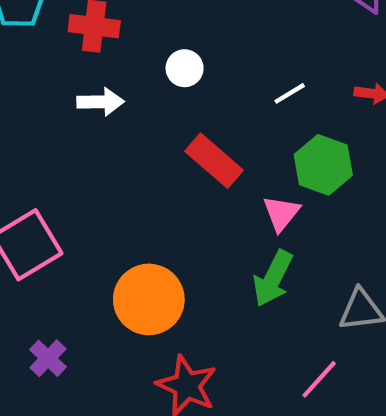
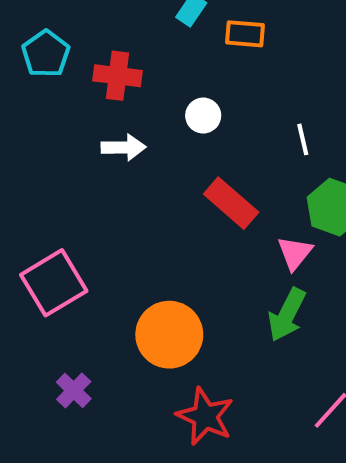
white line: (290, 93) -> (303, 139), turned -72

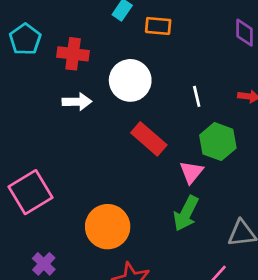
white circle: (203, 116) -> (130, 80), size x1.8

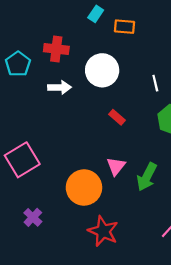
cyan pentagon: (25, 39) -> (18, 64), moved
red rectangle: (149, 139) -> (117, 117), size x0.6
pink triangle: (191, 172) -> (116, 166), moved

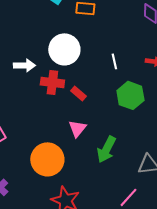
red cross: (56, 49) -> (52, 82), moved
pink triangle: (116, 166) -> (77, 128), moved

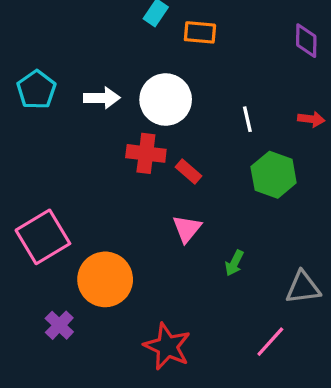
white arrow: (24, 65) -> (102, 98), moved
green arrow: (106, 149) -> (234, 263), size x0.6
orange circle: (47, 159) -> (105, 279), moved

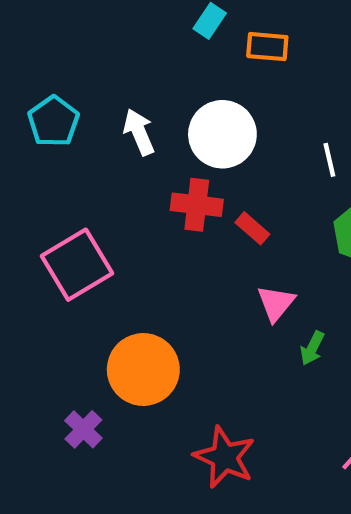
white arrow: (102, 98) -> (139, 132), turned -112
pink triangle: (187, 229) -> (276, 303), moved
pink square: (43, 237) -> (77, 265), moved

